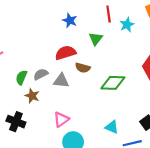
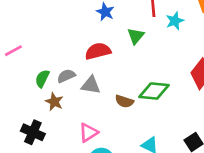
brown semicircle: (83, 68) -> (124, 101), moved

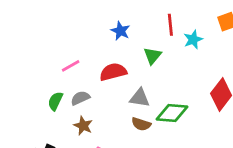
pink line: (13, 51) -> (71, 66), moved
gray triangle: (91, 85) -> (140, 98), moved
brown star: (54, 102) -> (83, 126), moved

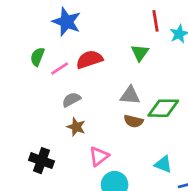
blue star: (120, 31) -> (67, 22), moved, size x1.5
red semicircle: (113, 72) -> (89, 59), moved
green semicircle: (55, 101) -> (37, 57), moved

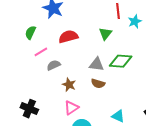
pink line: (60, 68) -> (41, 52), moved
green diamond: (163, 108) -> (121, 61), moved
brown star: (76, 127) -> (69, 85), moved

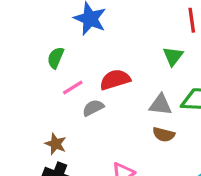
red semicircle: (68, 37) -> (115, 80), moved
brown star: (69, 85) -> (56, 144), moved

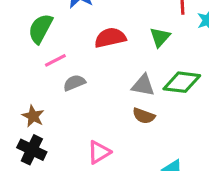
green semicircle: (56, 58) -> (40, 29), size x1.4
red semicircle: (115, 80) -> (110, 38), moved

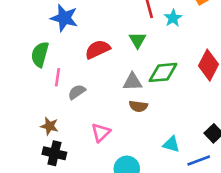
pink line: (55, 60) -> (58, 77), turned -42
pink triangle: (99, 152) -> (101, 132), moved

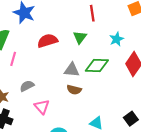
cyan star: (173, 18) -> (117, 39), moved
gray semicircle: (77, 92) -> (27, 86), moved
pink triangle: (101, 132) -> (42, 107), turned -35

